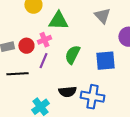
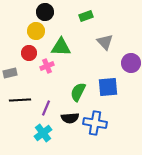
red circle: (26, 46) -> (29, 53), moved
green semicircle: (72, 55) -> (78, 92), moved
purple line: (43, 61) -> (46, 108), moved

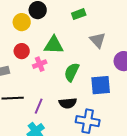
yellow circle: (36, 31) -> (22, 22), moved
green semicircle: (78, 92) -> (72, 72), moved
black semicircle: (70, 118) -> (68, 103), moved

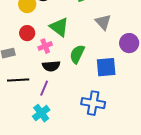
green triangle: (54, 45) -> (59, 27), turned 35
black semicircle: (68, 103) -> (51, 66), moved

